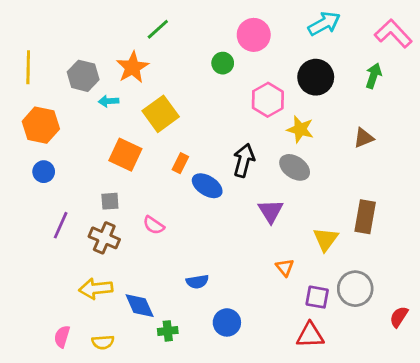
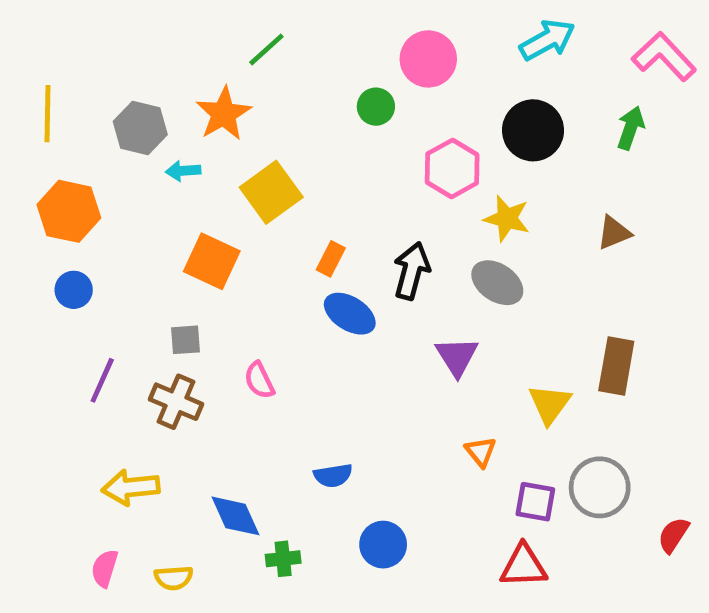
orange rectangle: (180, 163) -> (331, 259), moved
pink semicircle: (154, 225) -> (259, 380), turned 30
yellow arrow: (96, 289) -> (131, 487), moved

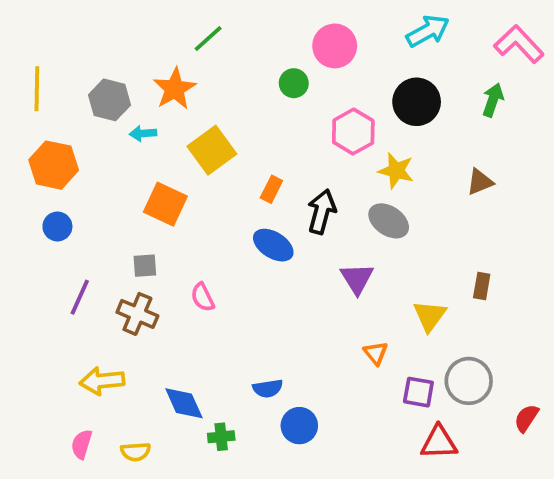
orange rectangle: (331, 259) -> (271, 189), moved
brown rectangle: (616, 366) -> (482, 286), size x0.6
blue semicircle: (333, 475) -> (268, 388), moved
red triangle: (523, 566) -> (439, 442), moved

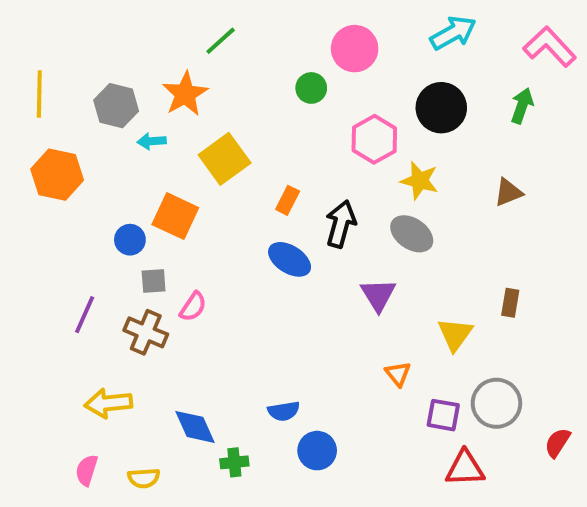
blue circle: (57, 226) -> (130, 240), moved
pink semicircle: (203, 297) -> (193, 307), moved, turned -120

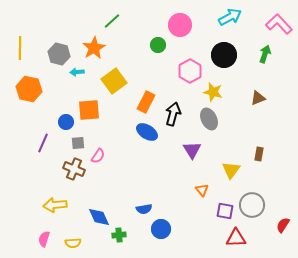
orange rectangle: (288, 200) -> (146, 102), size x1.5
orange square: (175, 216) -> (89, 110), turned -30
gray ellipse: (412, 234) -> (209, 119), turned 30
purple line: (85, 315) -> (43, 143), moved

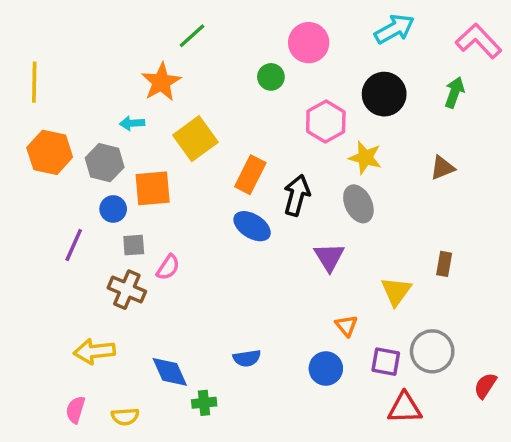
gray hexagon: (59, 54) -> (105, 163), moved
blue circle: (161, 229) -> (326, 368), moved

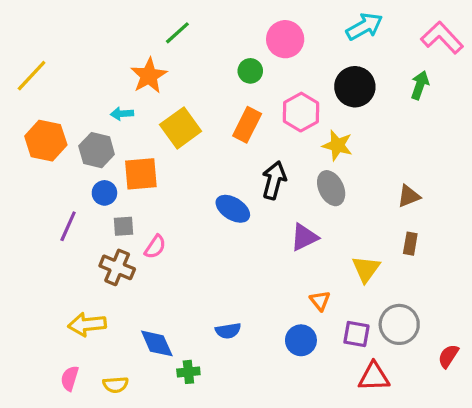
yellow line: (34, 82) -> (32, 76), turned 42
brown triangle: (442, 168) -> (409, 196), moved
orange rectangle: (250, 175) -> (247, 125), moved
purple triangle: (329, 257) -> (304, 237), turned 36

